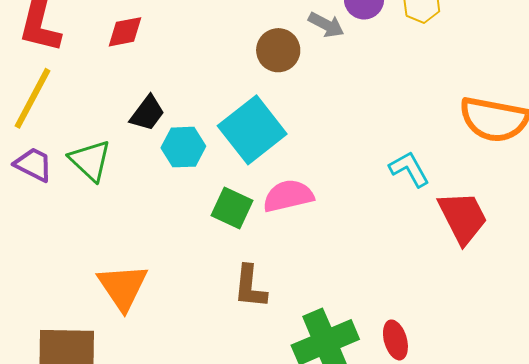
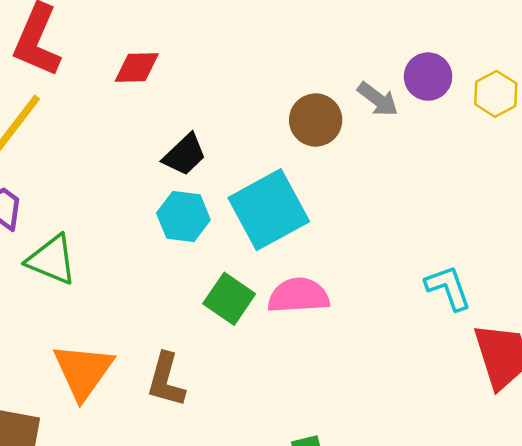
black trapezoid: (147, 113) -> (185, 155), moved
green triangle: (90, 160) -> (52, 260), moved, turned -30
brown L-shape: (250, 287) -> (166, 380), moved

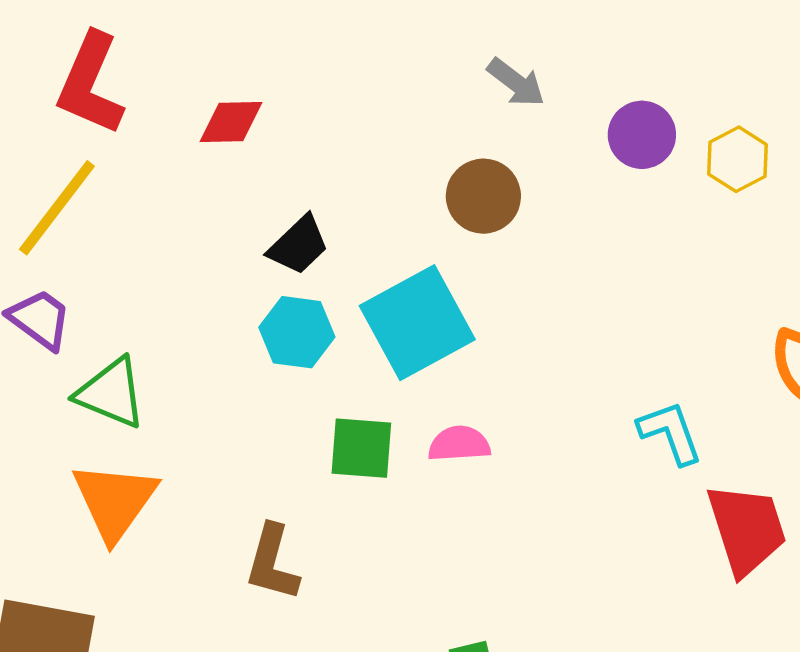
gray arrow: (378, 99) -> (516, 82), moved
pink semicircle: (298, 296) -> (459, 444), size x0.7
green square: (229, 299) -> (361, 448), turned -30
orange triangle: (83, 371) -> (115, 501), moved

